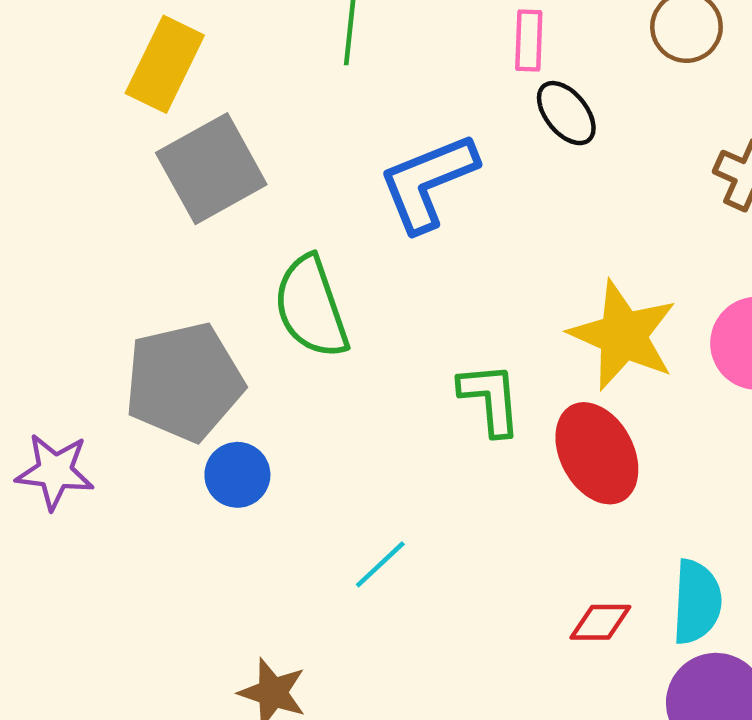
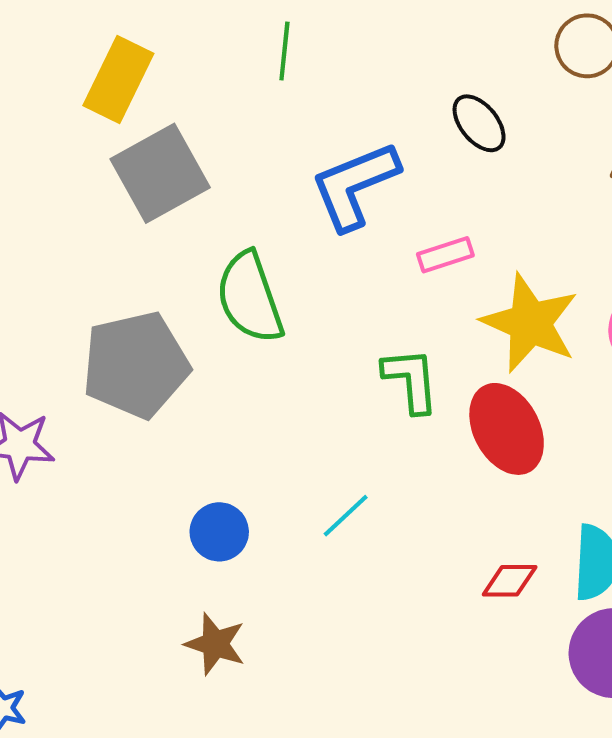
pink rectangle: (529, 40) -> (445, 255), moved, turned 70
blue circle: (237, 475) -> (219, 532), moved
cyan line: (380, 564) -> (346, 516), moved

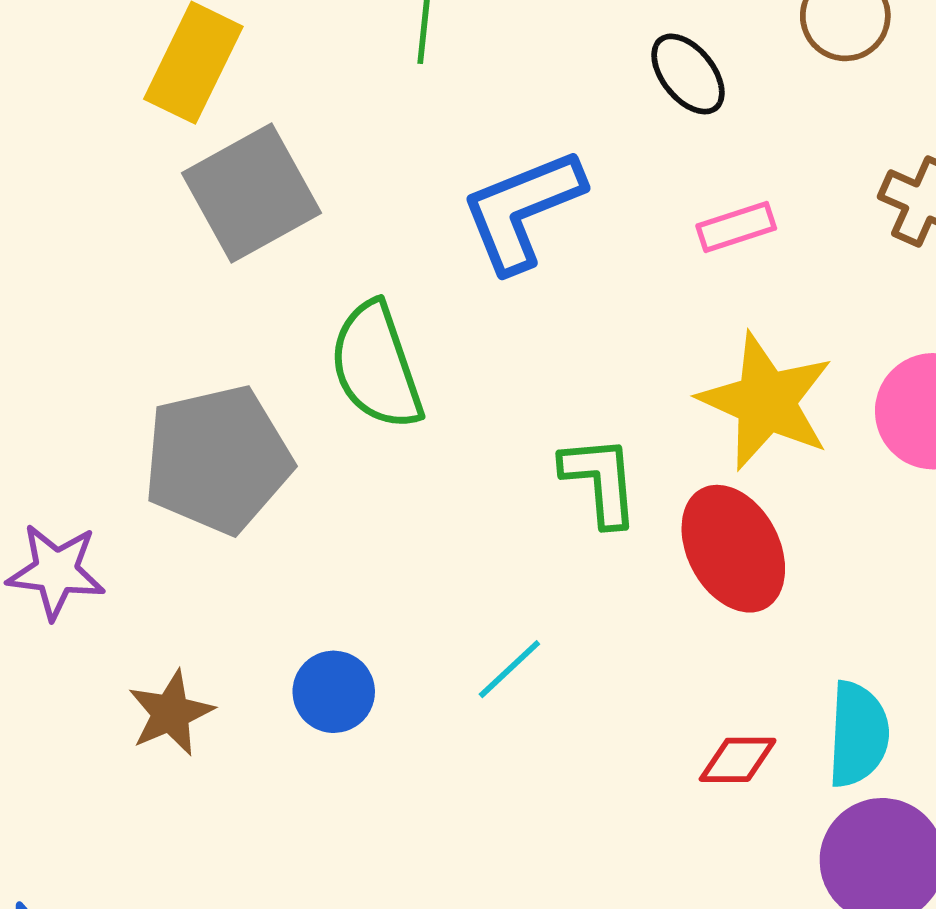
black ellipse: (479, 123) -> (688, 74), moved
pink rectangle: (445, 255) -> (736, 227), moved
brown star: (215, 644) -> (171, 713), moved, turned 30

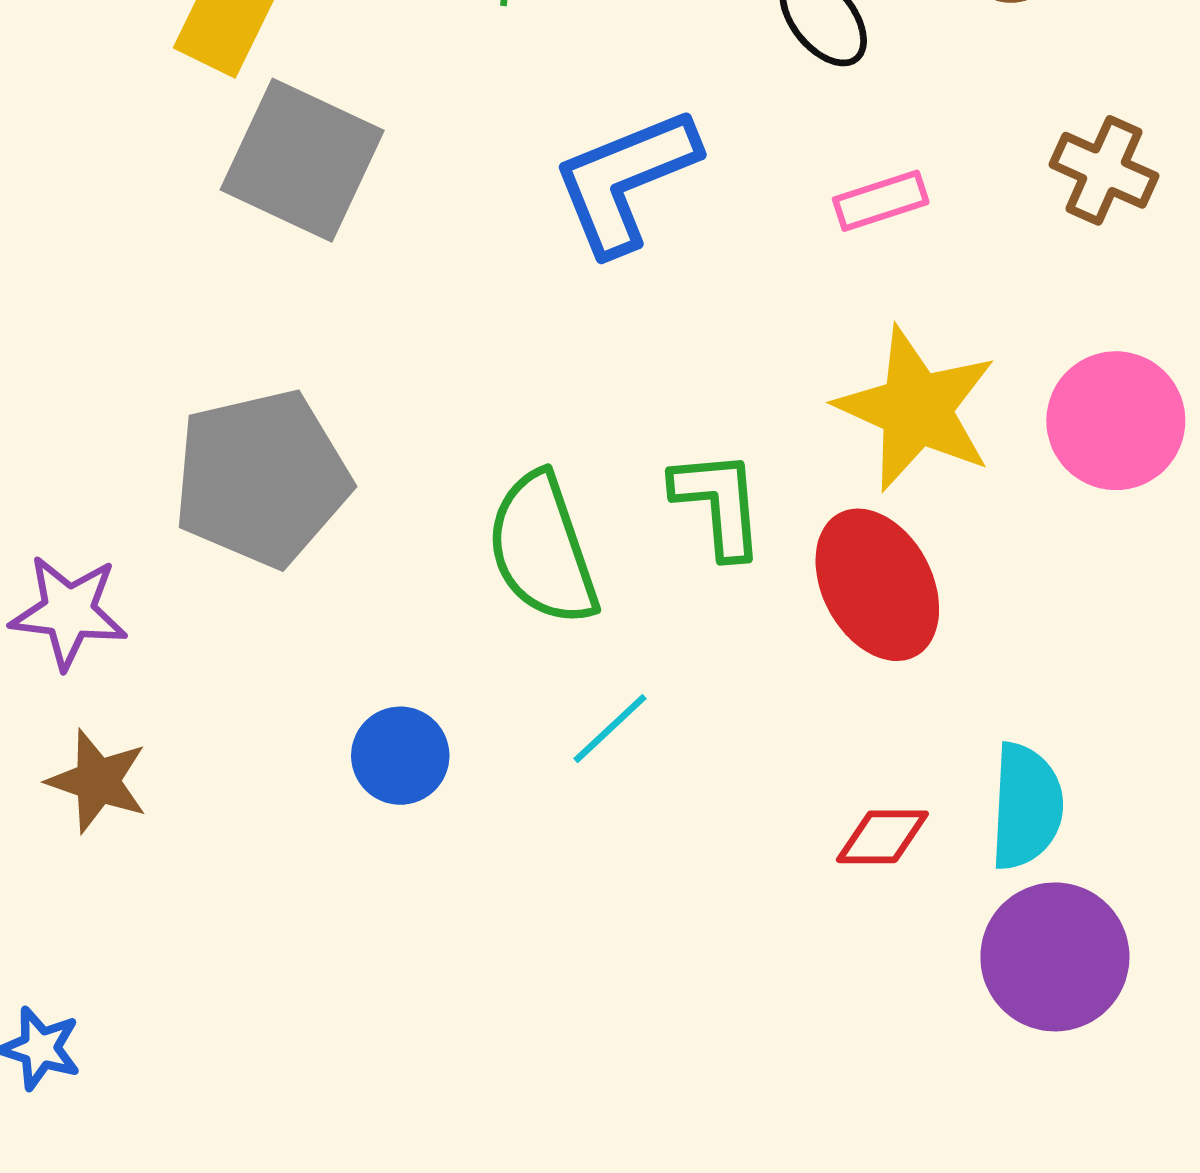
gray square: (252, 193) -> (302, 160), turned -36
green semicircle: (376, 366) -> (542, 549), moved
brown star: (171, 713) -> (97, 781), moved, turned -30

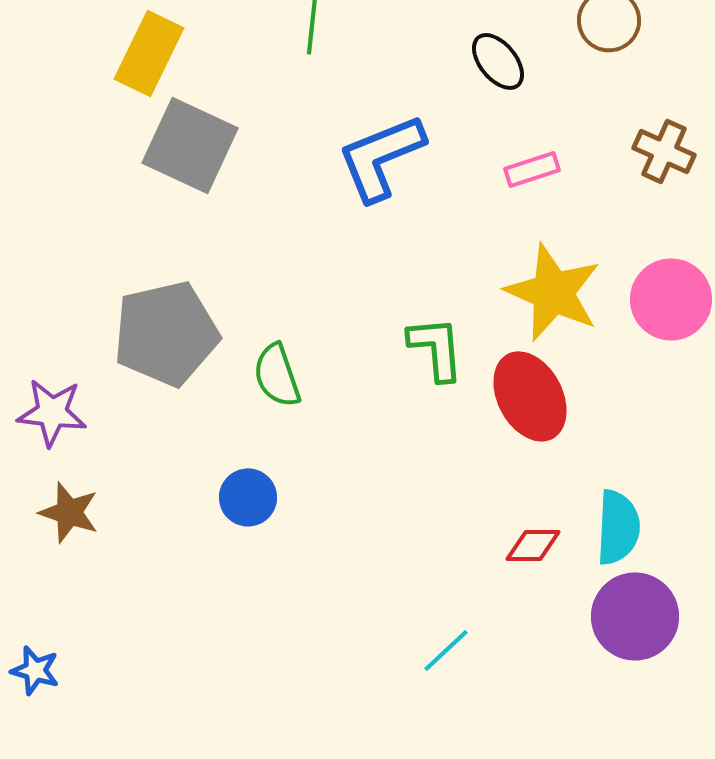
green semicircle: (542, 549) -> (277, 375), moved, size x0.7
cyan line: (610, 729) -> (446, 650), moved

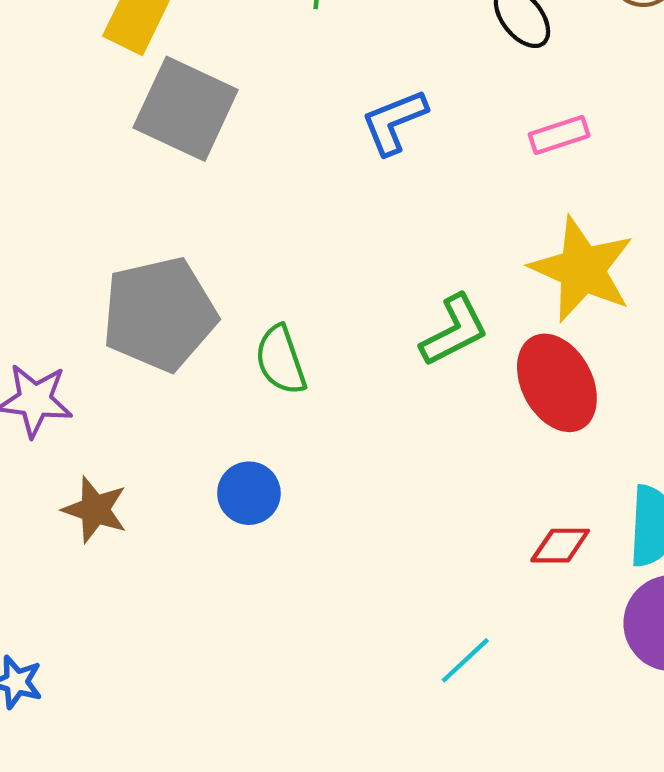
blue L-shape: (381, 157) -> (394, 122), size x0.7
green L-shape: (436, 348) -> (454, 330), turned 68
brown star: (69, 512) -> (95, 510), moved

